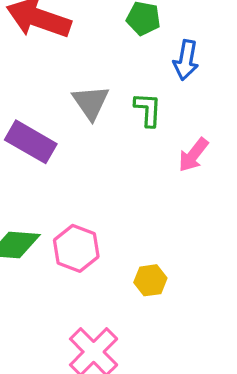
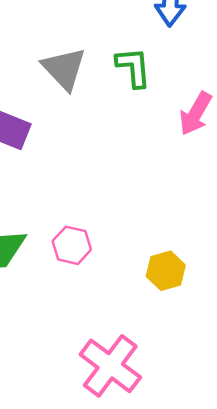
pink hexagon: (76, 248) -> (72, 245), size x0.7

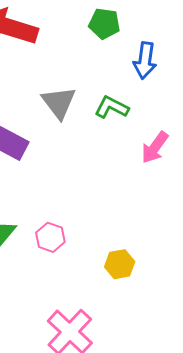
green L-shape: (133, 67) -> (112, 107), turned -64

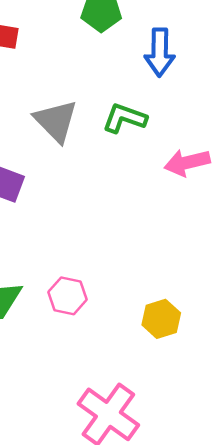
pink arrow: (155, 147) -> (187, 163), turned 48

